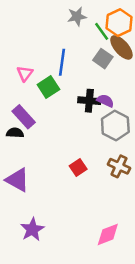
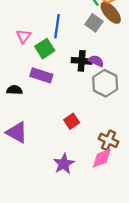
purple rectangle: (24, 117) -> (41, 75), moved, turned -30
brown cross: (119, 166) -> (108, 140), moved
purple star: (32, 229) -> (64, 164), moved
pink diamond: (108, 234) -> (102, 158), moved

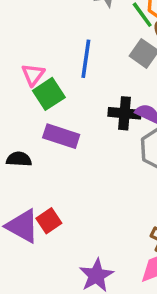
green square: (45, 49) -> (49, 94), moved
red square: (72, 121) -> (49, 221), moved

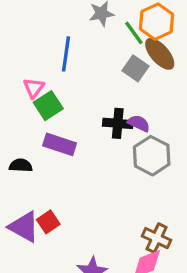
blue line: (86, 59) -> (66, 54), moved

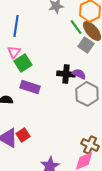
green line: (134, 33) -> (76, 27), moved
blue line: (66, 54) -> (16, 26), moved
gray square: (135, 68) -> (86, 45), moved

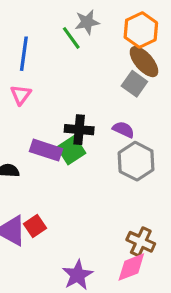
green line: (76, 27) -> (71, 38), moved
green square: (23, 63) -> (71, 150), moved
black cross: (66, 74) -> (79, 130), moved

